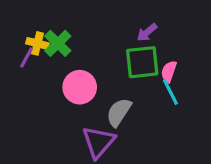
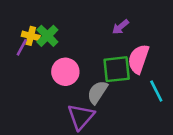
green square: (142, 62) -> (117, 69), moved
pink semicircle: (169, 72) -> (138, 59), size x1.6
cyan line: (170, 92) -> (156, 91), moved

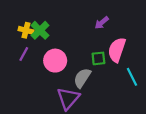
purple line: (22, 47) -> (24, 54), moved
green square: (117, 69) -> (98, 58), size x0.6

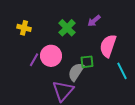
green cross: (40, 30) -> (67, 28), moved
purple line: (24, 54) -> (34, 60), moved
green square: (98, 58) -> (87, 62), moved

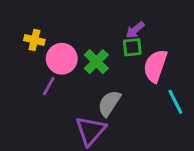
green cross: (67, 28) -> (96, 62), moved
pink circle: (51, 56) -> (62, 59), moved
green square: (87, 62) -> (132, 47), moved

